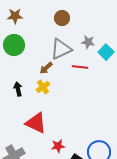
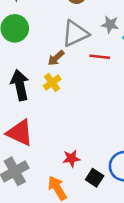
black arrow: (18, 89) -> (20, 85), size x1.6
red triangle: (36, 123) -> (20, 133), moved

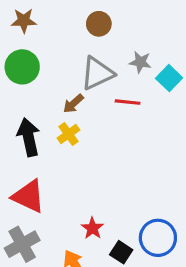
red star: (71, 158) -> (92, 228), turned -30

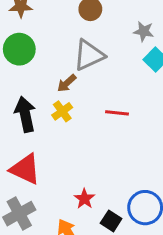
gray star: (140, 62) -> (144, 31), moved
red line: (128, 102) -> (117, 113), moved

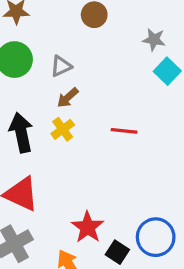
gray triangle: (89, 55) -> (61, 66), moved, size x0.6
red star: (84, 199) -> (88, 227), size x1.4

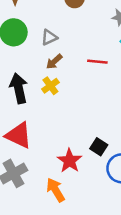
red line: (124, 131) -> (97, 62), moved
black square: (117, 252) -> (99, 147), moved

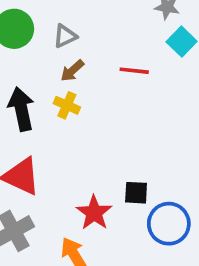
yellow cross: (50, 86) -> (67, 105), turned -30
black square: (99, 147) -> (136, 193), turned -30

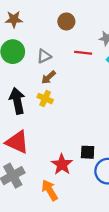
red line: (134, 71) -> (83, 53), moved

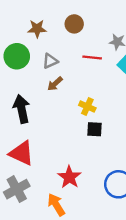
brown star: (14, 19) -> (37, 29), moved
yellow cross: (45, 99) -> (87, 107), moved
black square: (88, 152) -> (95, 129), moved

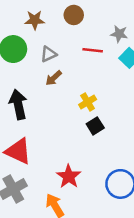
yellow cross: (87, 107) -> (88, 102), turned 35
black square: (95, 129) -> (95, 126), turned -35

